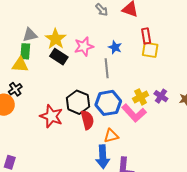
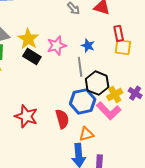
black hexagon: (78, 102) -> (97, 83), moved

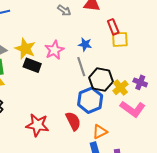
pink L-shape: (109, 111) -> (133, 109), moved

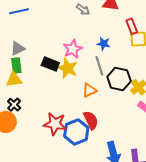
yellow star: (25, 49) -> (68, 68), moved
blue hexagon: (90, 100) -> (76, 132), moved
orange triangle: (100, 132) -> (90, 90), moved

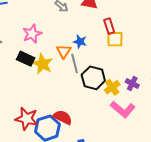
pink star: (73, 49) -> (32, 34), moved
orange triangle: (90, 90) -> (64, 51), moved, turned -35
red semicircle: (91, 120) -> (63, 117), turned -42

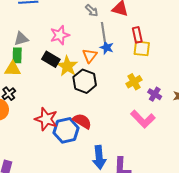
gray line: (75, 64) -> (103, 32), moved
black hexagon: (93, 78) -> (85, 81), moved
yellow cross: (112, 87) -> (134, 82), moved

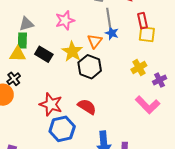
black rectangle: (51, 59) -> (44, 54), moved
purple cross: (155, 94) -> (160, 80), turned 32
blue hexagon: (66, 130) -> (62, 129), moved

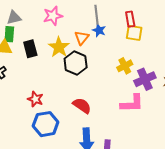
black rectangle: (44, 54) -> (30, 49), turned 42
purple cross: (160, 80) -> (145, 79), size x1.5
red star: (51, 104) -> (35, 99), size x0.7
pink L-shape: (148, 105) -> (132, 103), turned -50
red semicircle: (87, 107) -> (82, 106), moved

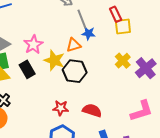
pink star: (53, 16) -> (33, 45), moved
orange triangle: (82, 38) -> (74, 45), turned 49
red star: (35, 99) -> (61, 108), moved
pink L-shape: (132, 103) -> (141, 111), moved

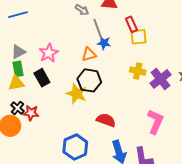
yellow star: (54, 60) -> (76, 94), moved
yellow cross: (123, 61) -> (138, 71), turned -35
red star: (61, 108) -> (31, 113), moved
pink L-shape: (141, 111) -> (155, 122), turned -50

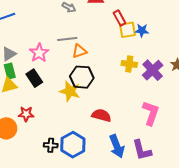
gray line: (98, 28) -> (67, 39), moved, turned -72
blue star: (104, 43) -> (142, 30), moved
black cross: (18, 108) -> (51, 145), moved, turned -32

